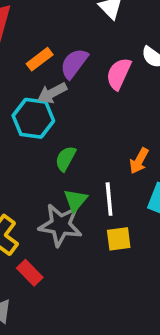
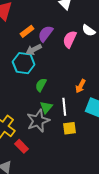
gray star: (60, 225) -> (38, 121), turned -30

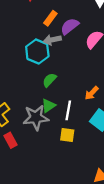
orange rectangle: (27, 31) -> (50, 18), turned -32

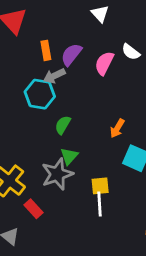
orange rectangle: (50, 18) -> (46, 50), turned -32
white line: (68, 110) -> (99, 204), moved

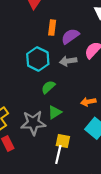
gray arrow: (54, 76) -> (68, 61), moved
orange arrow: (117, 128) -> (88, 102), turned 32
green triangle: (69, 156) -> (55, 112), moved

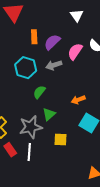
white line: (58, 154) -> (29, 152), moved

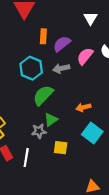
green semicircle: (39, 92) -> (43, 95), size x1.5
gray star: (31, 127) -> (39, 131), moved, size x0.6

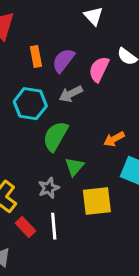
gray star: (39, 131) -> (49, 188), moved
yellow square: (61, 148) -> (97, 201), size x1.5

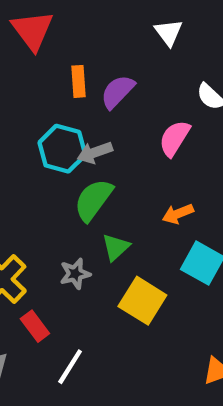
pink semicircle: (99, 69) -> (174, 138), moved
gray arrow: (71, 94) -> (95, 152), moved
yellow square: (97, 201) -> (142, 301), turned 32
white line: (54, 226) -> (70, 367), moved, turned 30

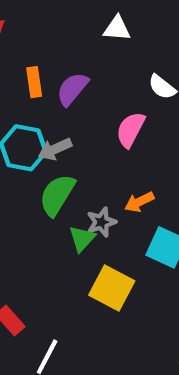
white triangle: (168, 33) -> (117, 28), turned -44
gray star: (75, 274) -> (101, 222), moved

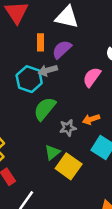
white triangle: (117, 28) -> (67, 17), moved, size x1.5
gray arrow: (55, 149) -> (48, 70), moved
green triangle: (82, 239) -> (52, 152), moved

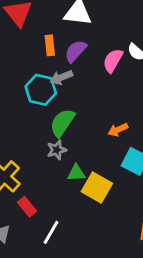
pink semicircle: (92, 77) -> (113, 60), moved
gray star: (68, 128) -> (57, 150), moved
green triangle: (52, 152) -> (76, 173), turned 42

